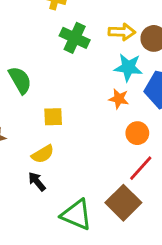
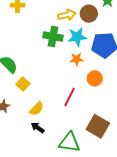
green cross: (75, 38) -> (53, 37), moved
yellow square: (53, 117) -> (23, 84), moved, turned -32
red line: (141, 168) -> (70, 97), moved

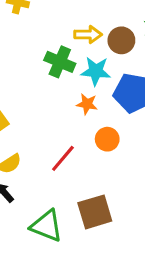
brown square: (98, 126) -> (95, 212), turned 30

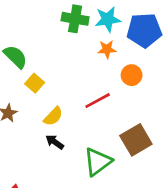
red line: (63, 158) -> (98, 101), turned 35
green triangle: (47, 226) -> (98, 162), turned -44

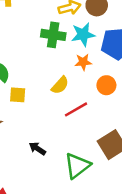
yellow square: (35, 83) -> (18, 95), turned -35
yellow semicircle: (53, 116) -> (60, 85), moved

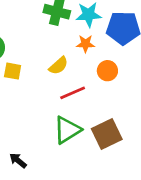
black arrow: (37, 149) -> (18, 160), moved
green triangle: (77, 166) -> (67, 130), moved

